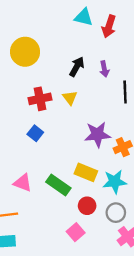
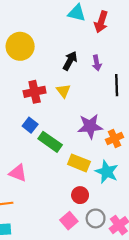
cyan star: (115, 182) -> (107, 172), turned 30
green rectangle: (58, 185) -> (50, 142), moved
gray circle: (116, 213) -> (96, 218), moved

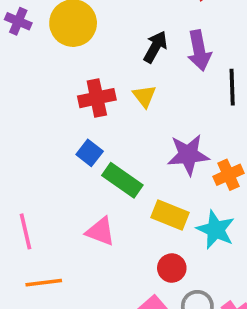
purple arrow: (97, 63) -> (199, 50), size x1.5
pink triangle: (18, 173) -> (100, 231), moved

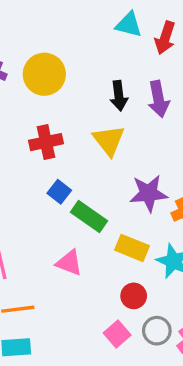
black arrow: (155, 47) -> (119, 96), turned 144
yellow triangle: (144, 96) -> (109, 140), size x1.5
red cross: (97, 98) -> (46, 142), moved

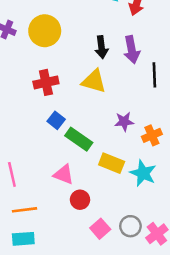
yellow triangle: (109, 140) -> (94, 81), turned -36
purple star: (149, 193) -> (124, 122), size x0.7
red circle: (134, 296) -> (80, 200), moved

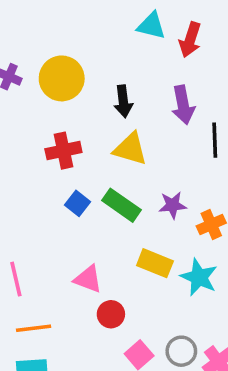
black arrow: (101, 47) -> (123, 101), moved
green rectangle: (79, 139) -> (121, 205), moved

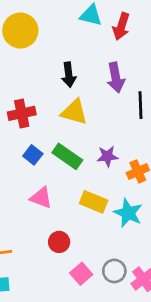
yellow circle: (62, 78) -> (20, 31), moved
pink triangle: (88, 279) -> (41, 198), moved

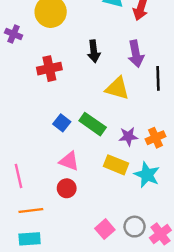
yellow triangle: (74, 112) -> (117, 88), moved
red cross: (22, 113) -> (49, 69), moved
purple star: (107, 156) -> (128, 136), moved
red circle: (59, 242) -> (67, 188), moved

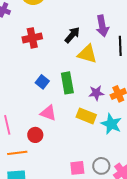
black arrow: (94, 51) -> (72, 35), moved, turned -132
green rectangle: (93, 124) -> (67, 83), turned 45
red circle: (67, 188) -> (35, 135), moved
pink square: (105, 229) -> (77, 168), turned 35

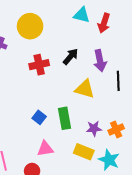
black arrow: (72, 35) -> (71, 57), moved
red cross: (32, 38) -> (39, 65), moved
pink triangle: (48, 113) -> (45, 149), turned -30

